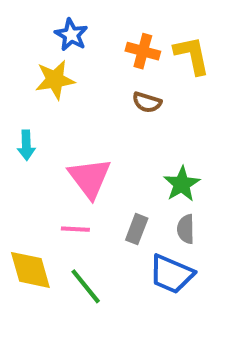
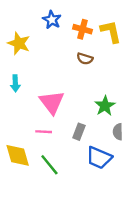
blue star: (71, 35) -> (52, 20), moved
yellow star: (55, 80) -> (19, 43), moved, turned 30
gray semicircle: (186, 229) -> (118, 132), moved

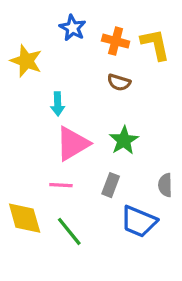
cyan arrow: (15, 83) -> (58, 104), moved
pink triangle: (52, 102) -> (73, 144), turned 36
green star: (105, 106) -> (124, 140), moved

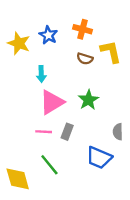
blue star: (73, 28) -> (48, 35), moved
yellow L-shape: (155, 44) -> (111, 52), moved
gray rectangle: (111, 185) -> (67, 132), moved
yellow diamond: (25, 218) -> (18, 179), moved

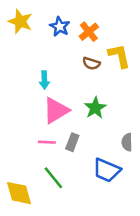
orange cross: (82, 29) -> (89, 32), turned 36
blue star: (48, 35) -> (60, 27), moved
yellow star: (19, 43) -> (20, 22), moved

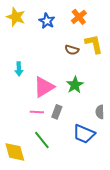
orange cross: (89, 32) -> (79, 17), moved
cyan arrow: (44, 80) -> (19, 69), moved

